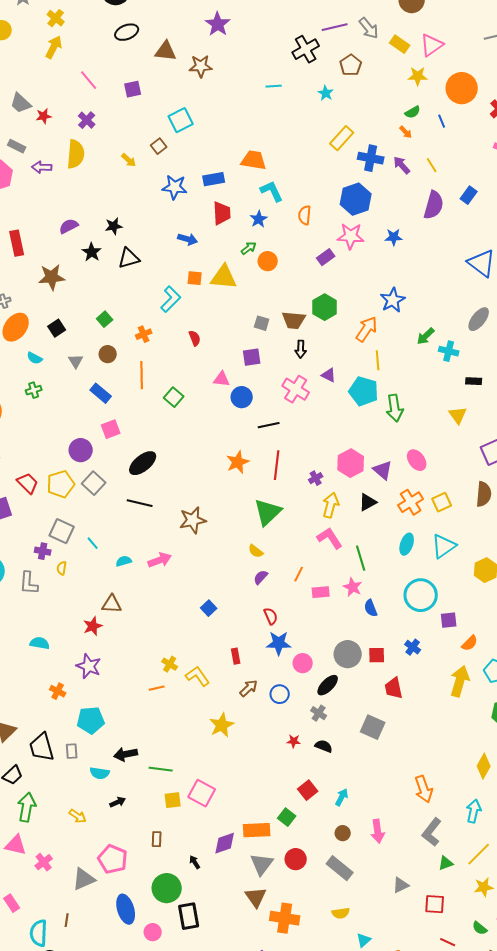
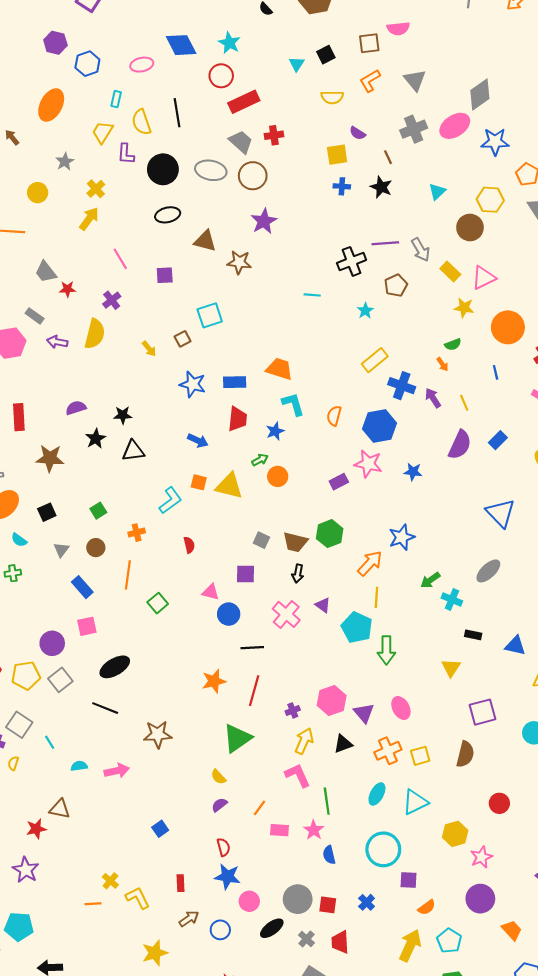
blue line: (442, 121) -> (496, 372), moved
orange semicircle: (305, 215) -> (334, 416), moved
gray cross: (319, 713) -> (306, 939), moved

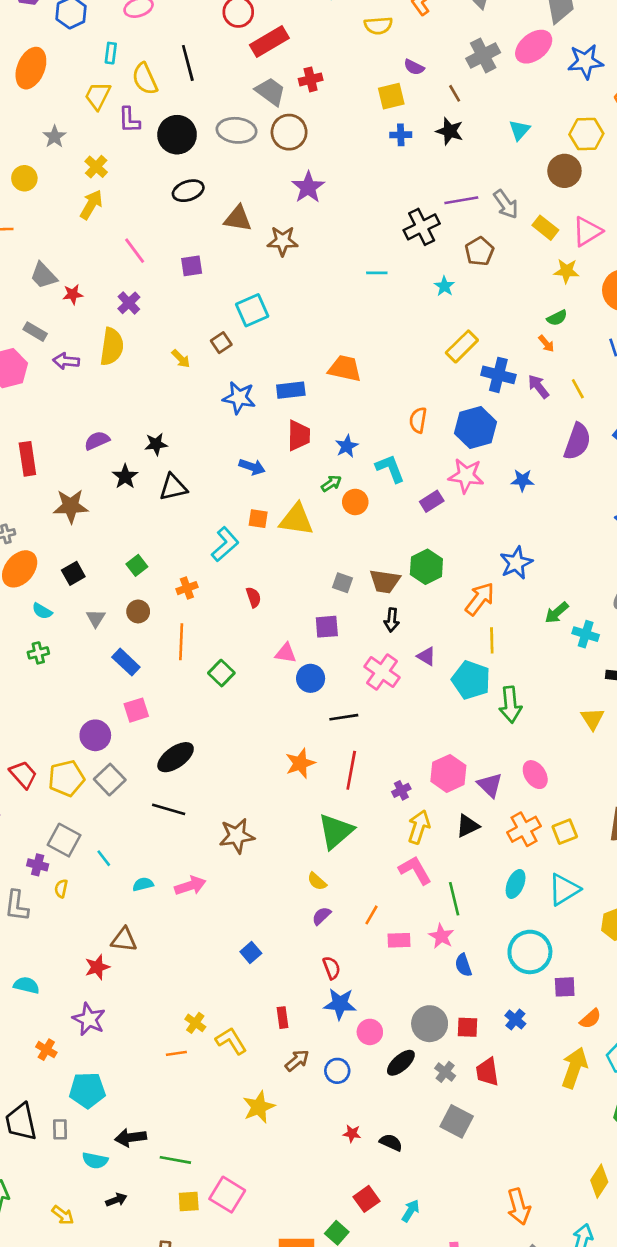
cyan L-shape: (293, 404) -> (390, 469), moved

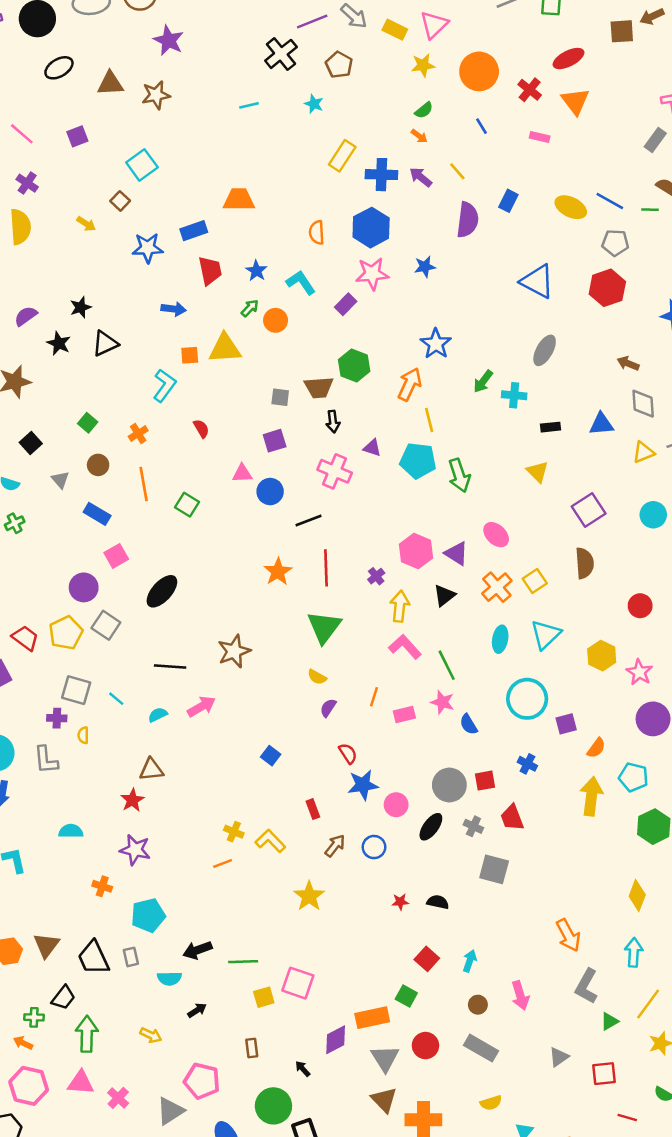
black line: (169, 809) -> (170, 666), moved

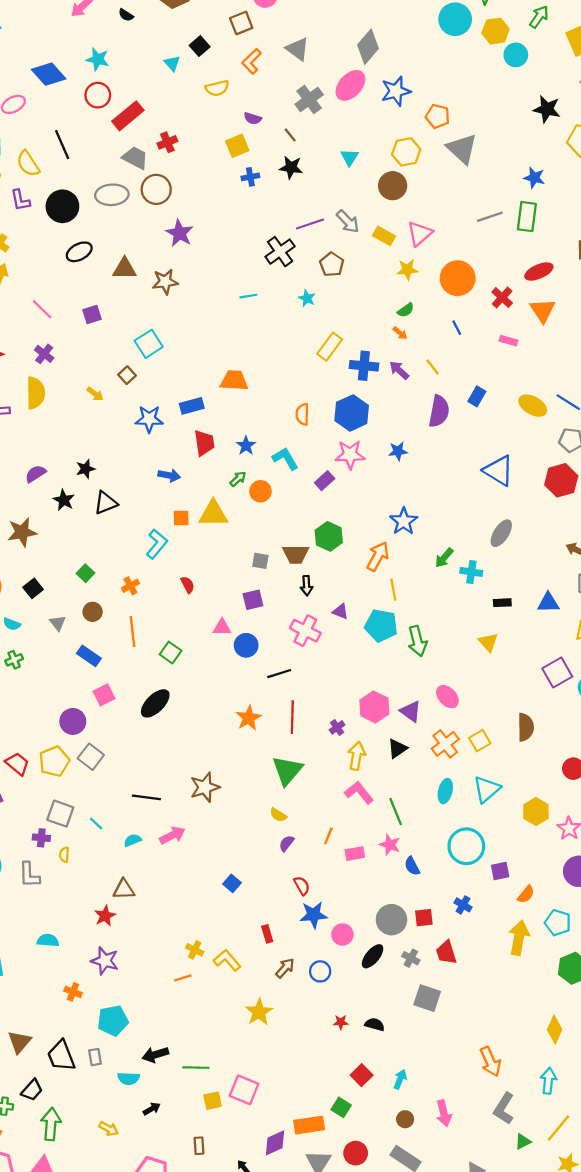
purple square: (589, 510) -> (557, 673), moved
black ellipse: (162, 591) -> (155, 703), moved

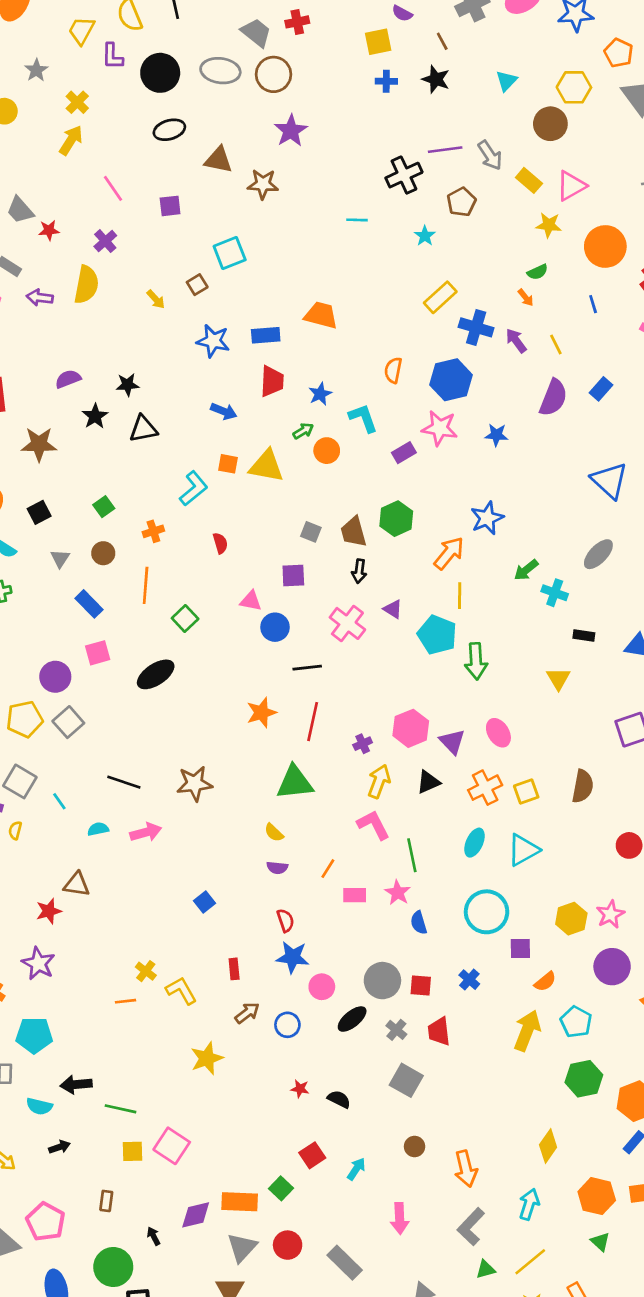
brown trapezoid: (296, 554) -> (354, 532), turned 64
green triangle: (287, 770) -> (295, 783), turned 32
yellow hexagon: (536, 811) -> (571, 919), moved
purple semicircle: (287, 843) -> (277, 868), turned -132
brown circle: (405, 1119) -> (415, 1146), moved

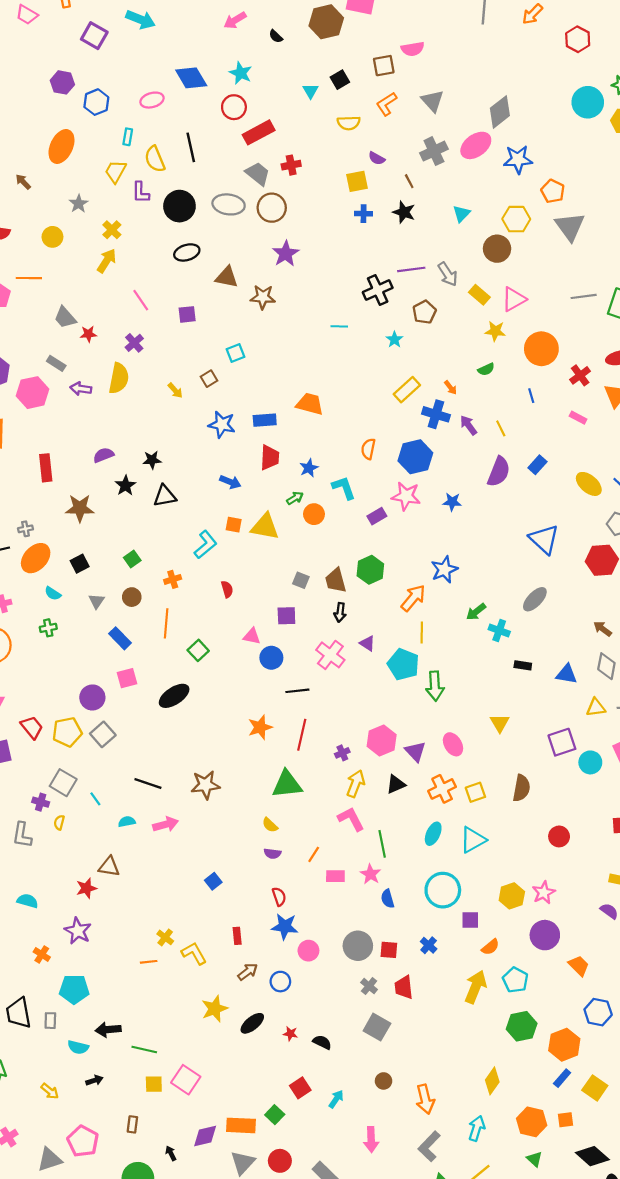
cyan square: (230, 253) -> (235, 353), size x0.7
orange arrow: (526, 298) -> (451, 388), moved
yellow triangle: (558, 678) -> (500, 723), moved
black ellipse: (352, 1019) -> (252, 1023), moved

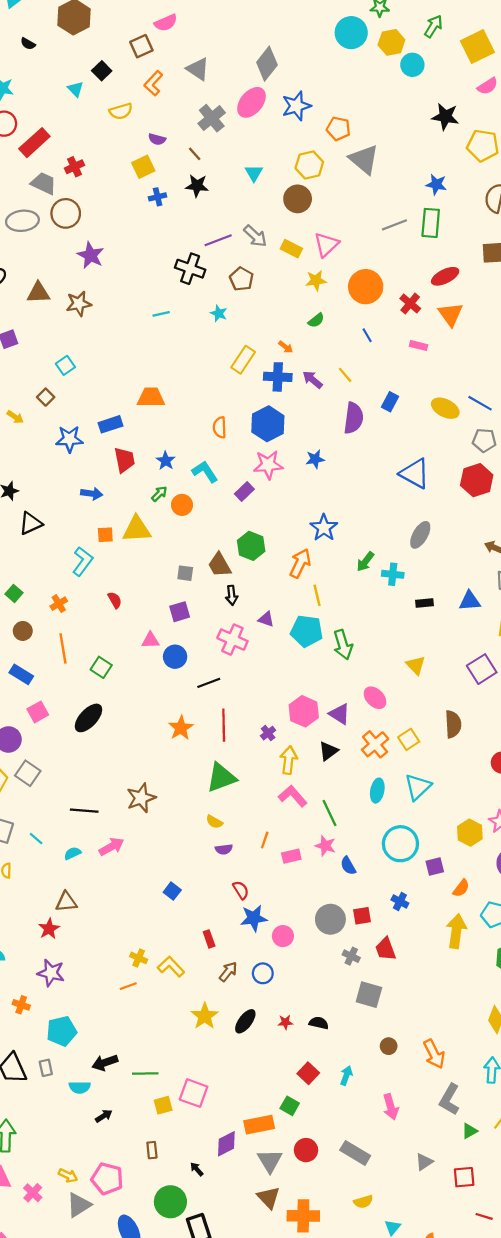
black cross: (378, 290) -> (190, 269), turned -32
yellow arrow: (50, 1091) -> (68, 1175), moved

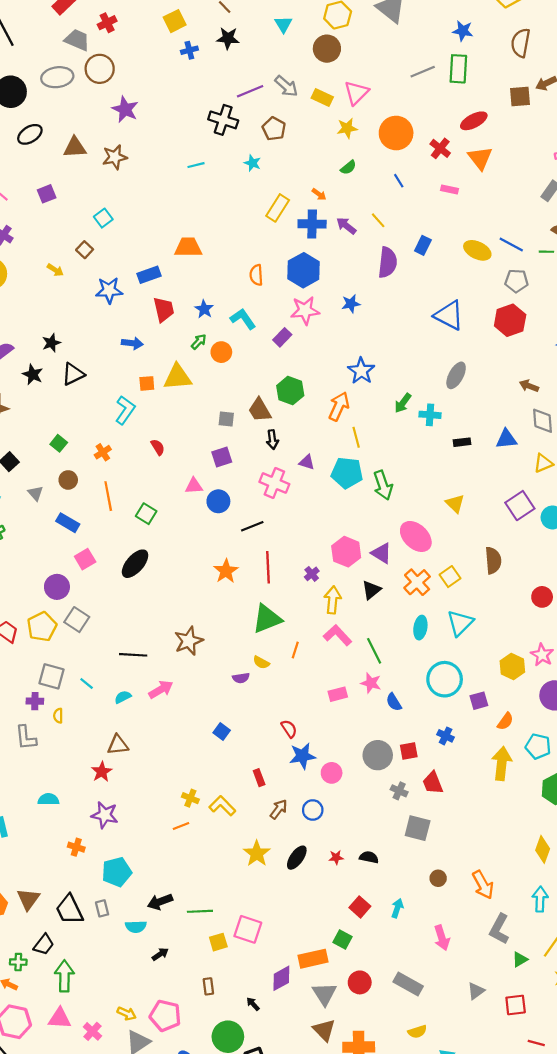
pink ellipse: (375, 698) -> (416, 536), size x1.4
orange line: (265, 840) -> (295, 650), moved
purple semicircle: (224, 849) -> (241, 678), moved

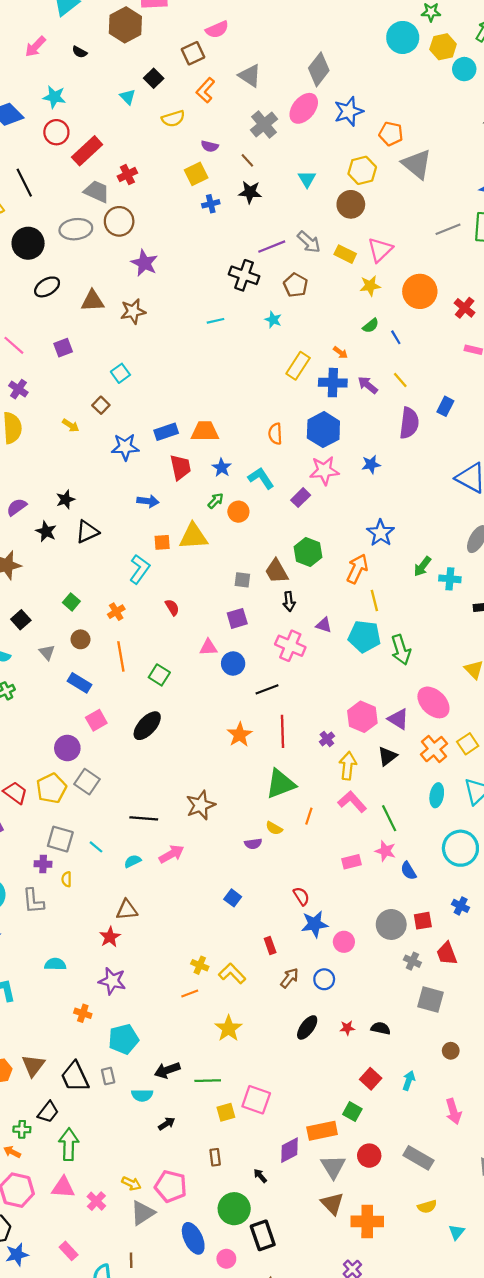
blue line: (399, 181) -> (396, 337), moved
orange trapezoid: (188, 247) -> (205, 431), moved
yellow star: (257, 853) -> (228, 1029), moved

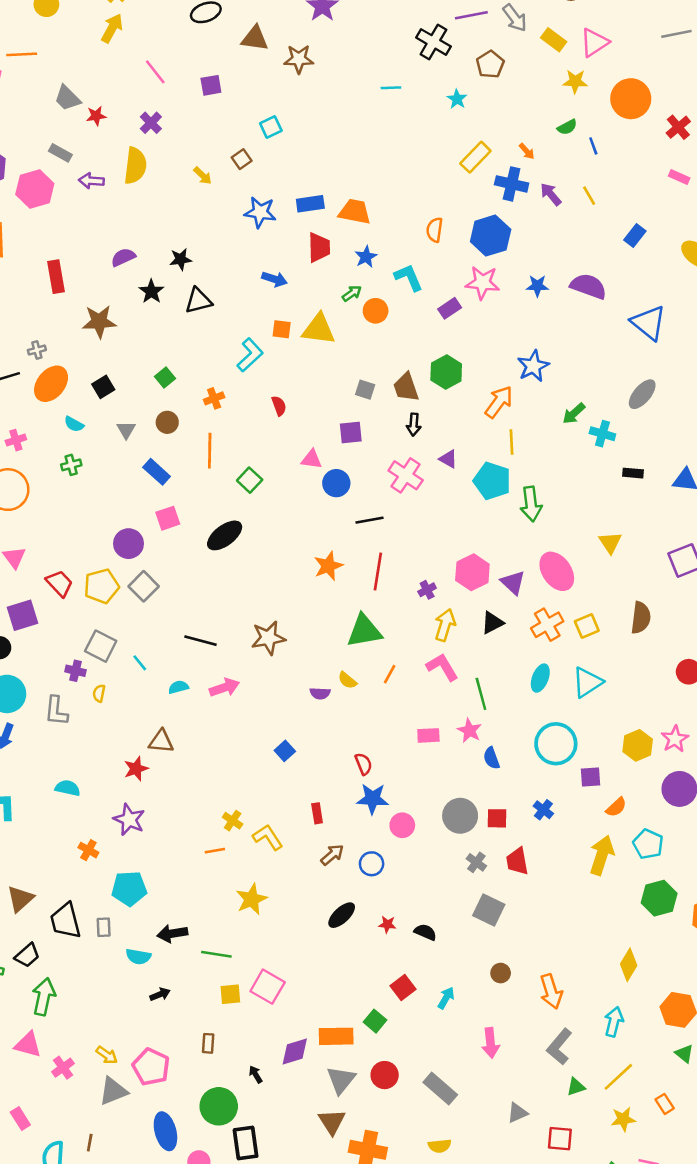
purple semicircle: (409, 423) -> (588, 286), moved, turned -88

